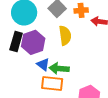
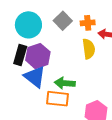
yellow semicircle: (65, 35) -> (89, 49), moved
blue triangle: (43, 64) -> (35, 77), moved, size x1.6

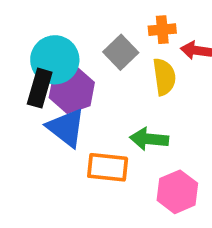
gray square: (63, 21) -> (121, 52), moved
cyan circle: (28, 25) -> (55, 60), moved
green arrow: (65, 83) -> (149, 139), moved

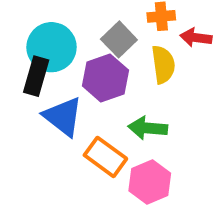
purple hexagon: (72, 90) -> (105, 78), moved
orange rectangle: (108, 167) -> (105, 157), turned 30
pink hexagon: (177, 192) -> (150, 182), moved

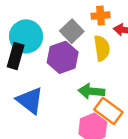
blue triangle: (63, 117) -> (30, 100), moved
orange rectangle: (105, 157) -> (108, 111), moved

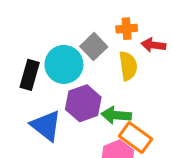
cyan circle: (26, 36) -> (64, 64), moved
purple hexagon: (63, 57) -> (83, 103), moved

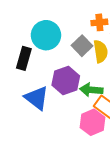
gray square: (94, 47) -> (82, 46), moved
cyan circle: (64, 64) -> (46, 35), moved

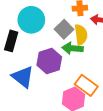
green arrow: (91, 90) -> (73, 48), moved

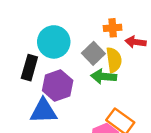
purple hexagon: (49, 61) -> (58, 85), moved
blue triangle: (23, 77) -> (43, 111), turned -40

